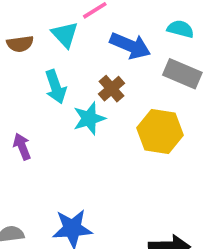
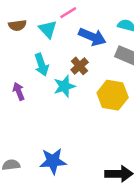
brown semicircle: (20, 44) -> (17, 25), moved
purple arrow: (22, 146) -> (19, 91), moved

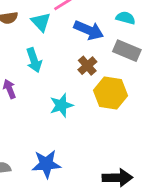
brown cross: (80, 66) -> (87, 66), moved
cyan star: (64, 86) -> (61, 105), moved

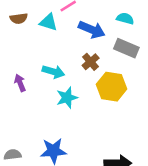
cyan triangle: (41, 22) -> (48, 22), turned -30
cyan arrow: (34, 60) -> (53, 72), moved, turned -55

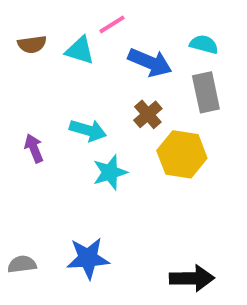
gray rectangle: (126, 48) -> (206, 92), turned 55

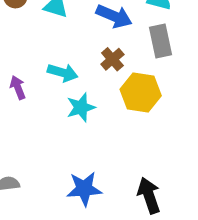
blue star: (88, 258) -> (84, 189), moved
black arrow: (192, 278) -> (149, 195), turned -108

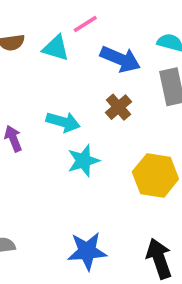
yellow hexagon: (141, 93) -> (155, 175), moved

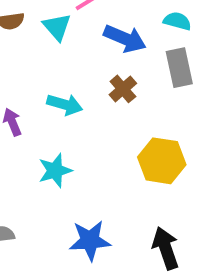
cyan triangle: (56, 48) -> (57, 27), turned 32
cyan star: (83, 161) -> (55, 171), moved

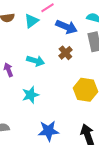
cyan triangle: (57, 27) -> (31, 21), turned 35

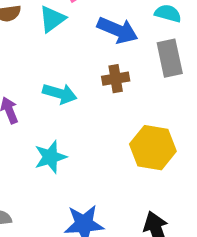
brown cross: (65, 53) -> (116, 79), turned 32

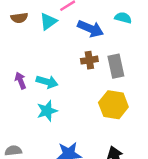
gray rectangle: (170, 58) -> (116, 66), moved
cyan arrow: (60, 94) -> (47, 82), moved

